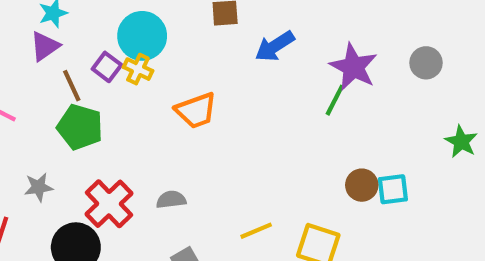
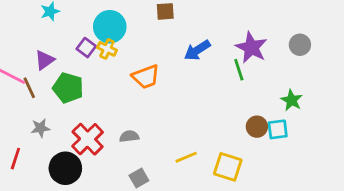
purple triangle: (45, 46) -> (45, 60), moved
blue arrow: (275, 46) -> (197, 50), moved
brown line: (72, 86) -> (29, 88), moved
green line: (335, 100) -> (239, 70), turned -45
green star: (461, 142) -> (292, 100), moved

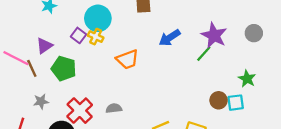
green line: (239, 70) -> (204, 54), turned 60

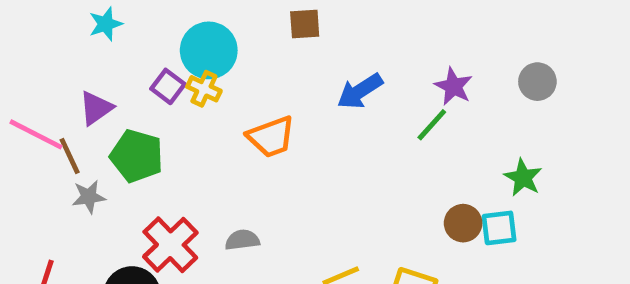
purple star: (214, 35) -> (453, 86), size x0.7
gray star: (41, 101) -> (89, 197), moved

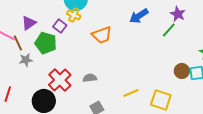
purple square: (168, 86) -> (60, 26), moved

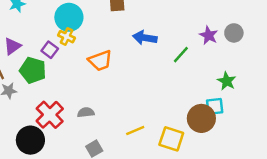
purple star: (178, 14) -> (209, 35), moved
blue arrow: (139, 16) -> (145, 38), turned 42
brown circle: (182, 71) -> (201, 118), moved, size x1.5

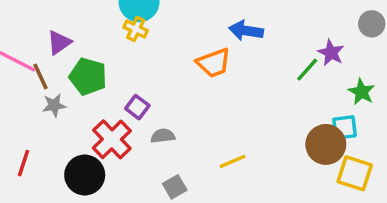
purple star: (209, 35) -> (331, 53), moved
purple square: (50, 50) -> (137, 107), moved
green line: (181, 55) -> (307, 70), moved
orange trapezoid: (100, 61) -> (214, 63), moved
yellow square: (171, 139) -> (355, 173), moved

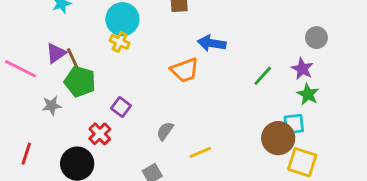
purple star: (331, 53) -> (302, 69), moved
brown line: (41, 76) -> (73, 59), moved
gray semicircle: (163, 136) -> (165, 131), moved, turned -48
red cross: (112, 139) -> (100, 134), size x0.7

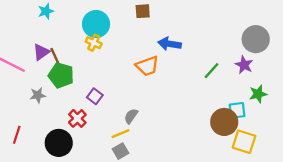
gray circle: (316, 38) -> (256, 39), size x1.5
green star: (308, 94) -> (258, 94), moved, turned 30
yellow line: (200, 152) -> (120, 134), moved

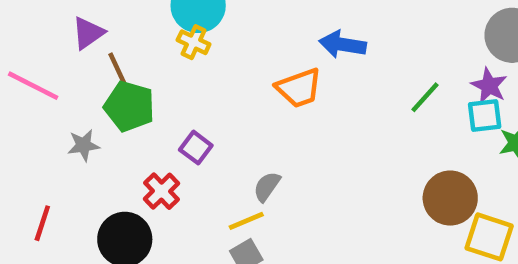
purple triangle: (41, 52) -> (88, 33), moved
cyan square: (237, 110) -> (485, 115), moved

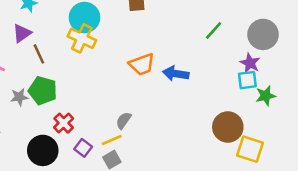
yellow cross: (194, 42) -> (82, 38), size x1.5
blue arrow: (342, 44) -> (176, 74), moved
green line: (425, 97) -> (214, 31), moved
green pentagon: (129, 106) -> (43, 90), moved
purple square: (196, 148) -> (83, 148), moved

